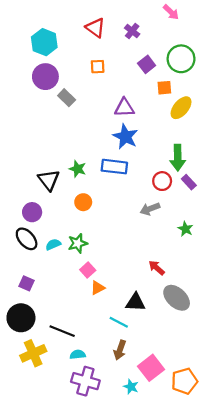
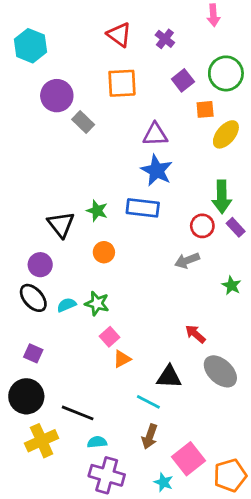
pink arrow: (171, 12) -> (213, 15), turned 42
cyan hexagon: (44, 42) -> (30, 46), moved
orange square: (98, 67) -> (122, 83), size x1.6
green star: (78, 243) -> (97, 303), turned 30

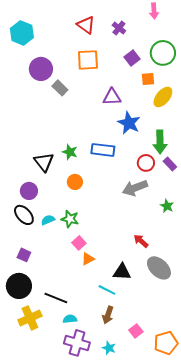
blue star: (157, 170) -> (129, 123), moved
gray arrow: (187, 261) -> (135, 188), size x1.4
pink square: (188, 459) -> (136, 331), size x0.6
cyan star: (164, 482) -> (109, 348), moved

